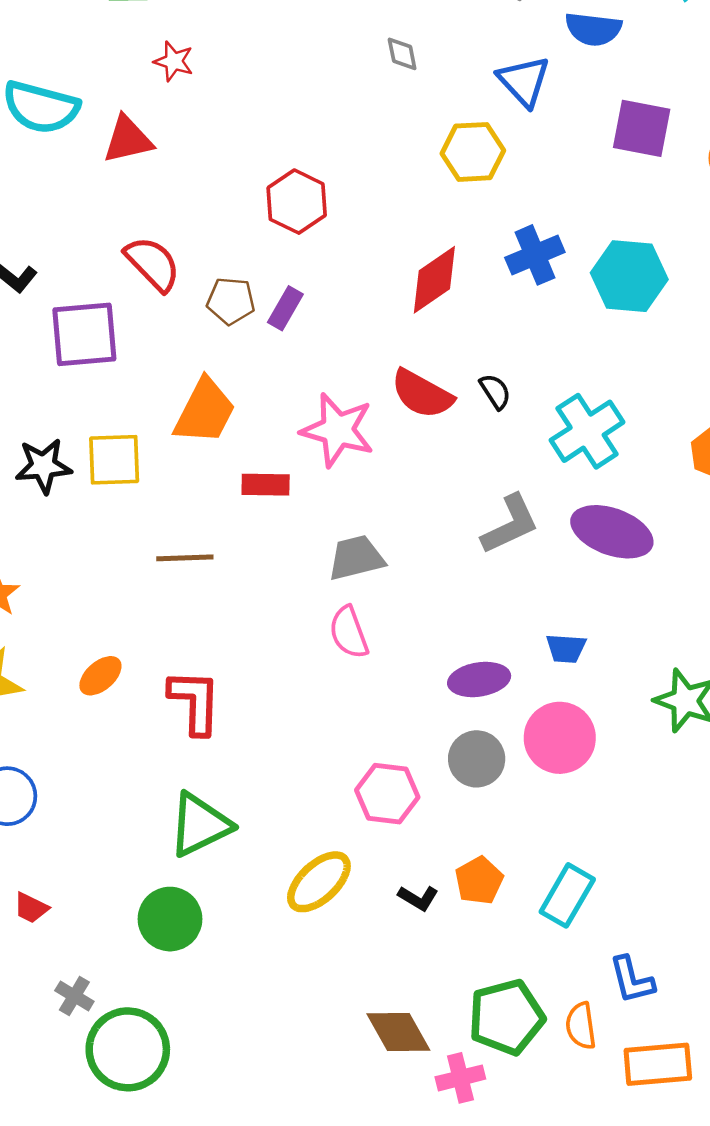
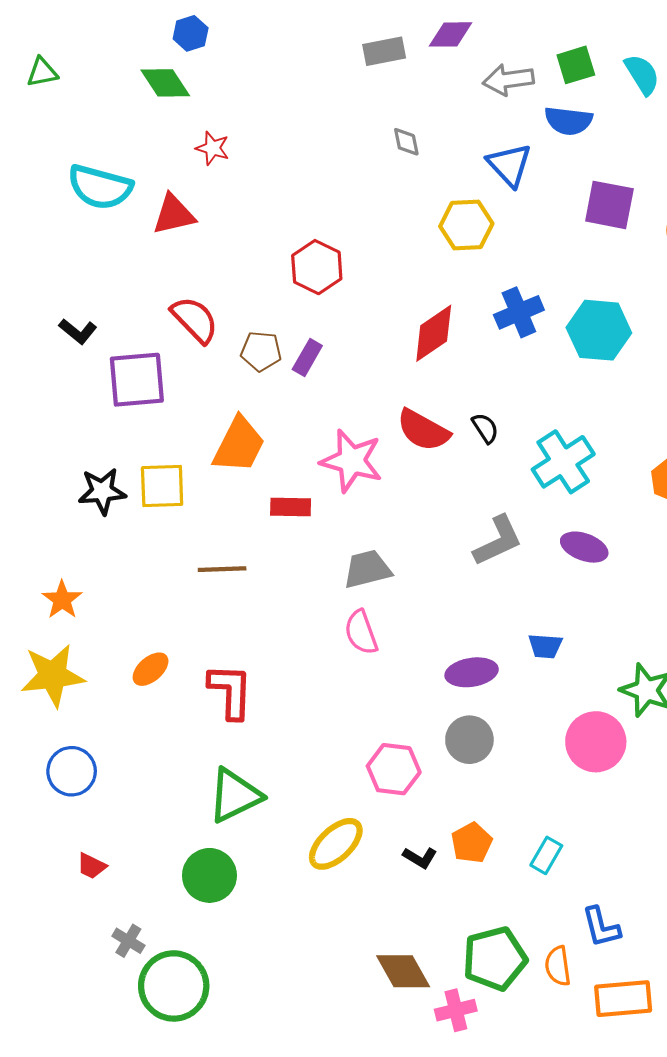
purple ellipse: (612, 532) -> (584, 547), size x0.7
pink circle: (560, 738) -> (596, 742), moved
cyan rectangle: (567, 895) -> (546, 855), size x0.7

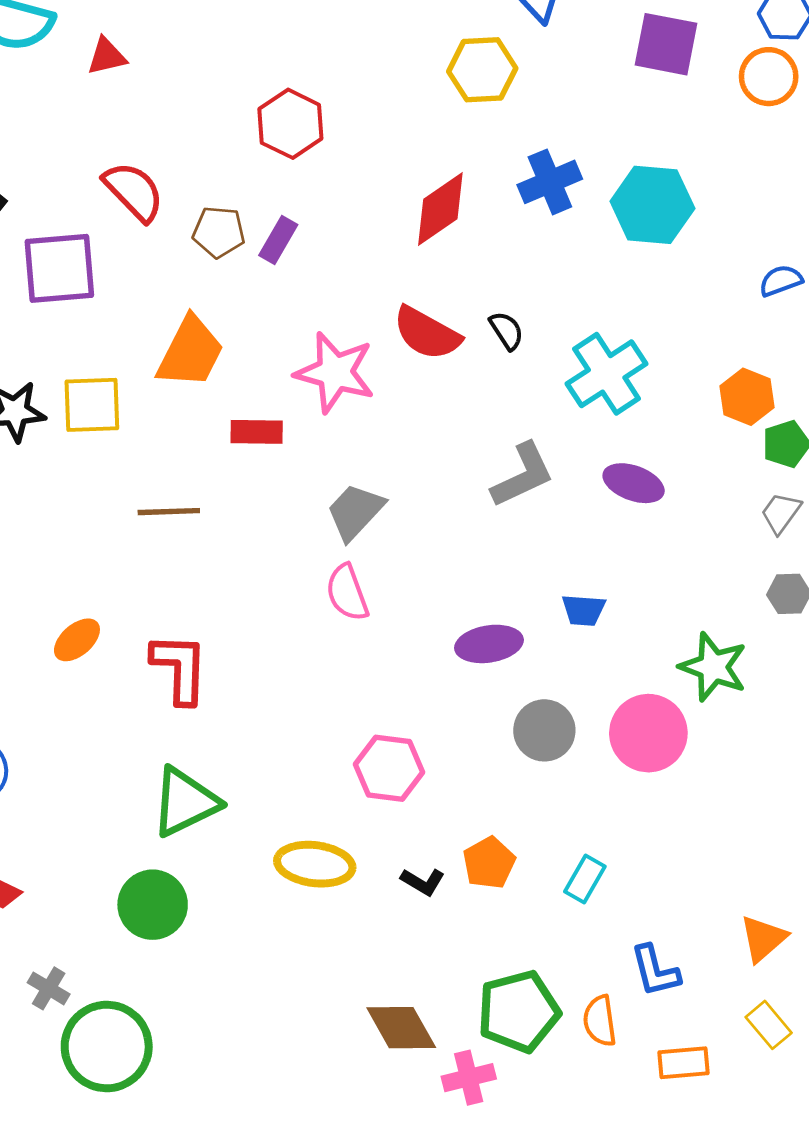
red triangle: (174, 214) -> (107, 56), size x0.7
gray trapezoid: (367, 569) -> (355, 512), turned -33
gray circle: (469, 740) -> (544, 730), moved
yellow ellipse: (336, 844) -> (315, 864), turned 50
orange rectangle: (623, 999) -> (684, 1063), size x0.7

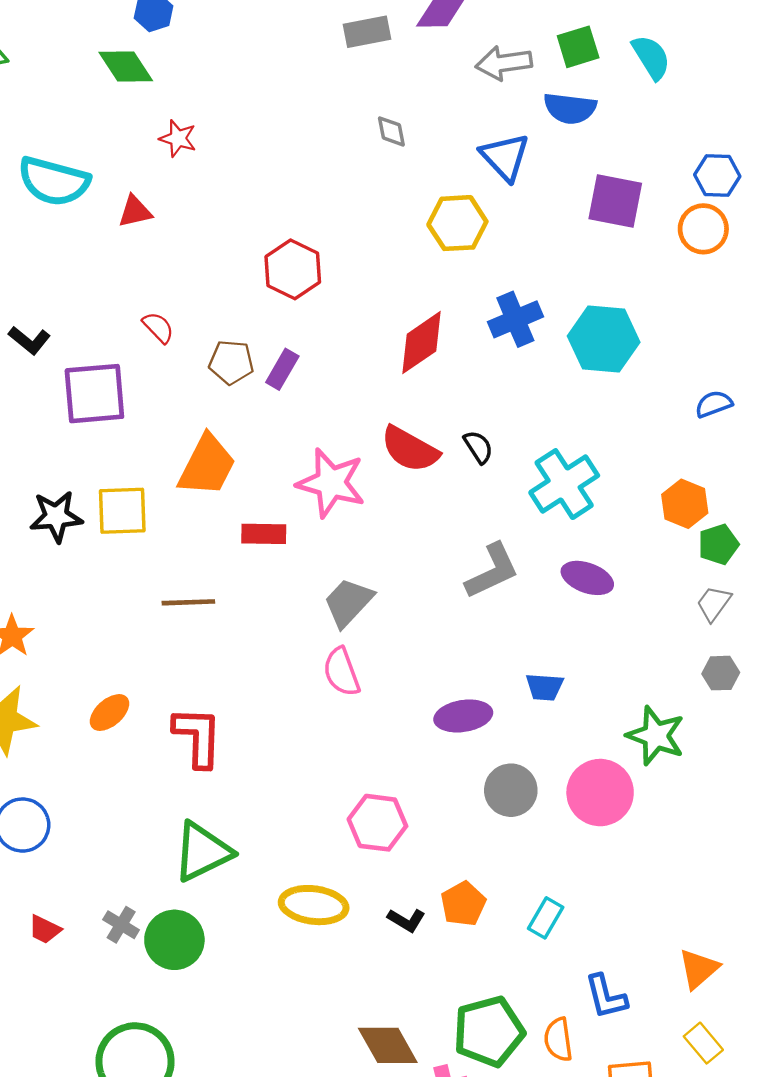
red semicircle: (134, 191) -> (158, 327), size x0.6
gray cross: (49, 988) -> (121, 925), moved

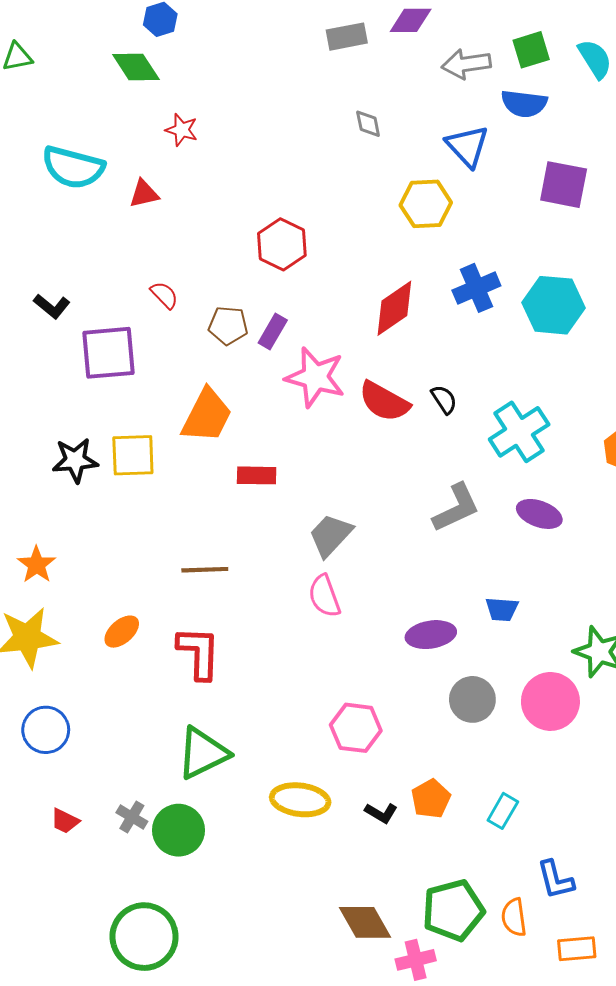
pink star: (331, 483) -> (315, 377), moved
brown line: (188, 602) -> (205, 570), moved

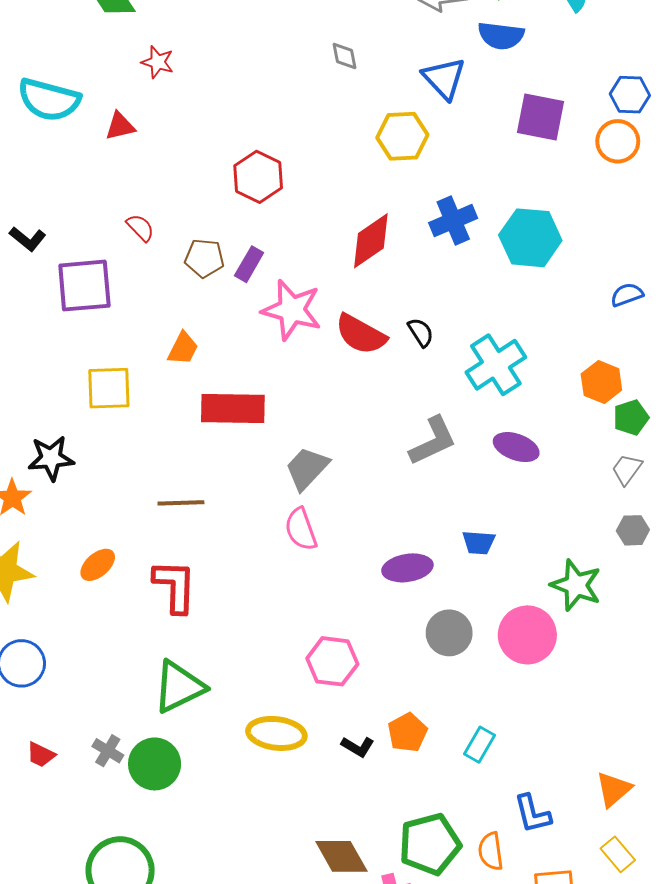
orange trapezoid: (207, 416) -> (183, 349), size x0.6
black star: (75, 460) -> (51, 458), moved
red rectangle: (257, 475) -> (233, 408), size x1.6

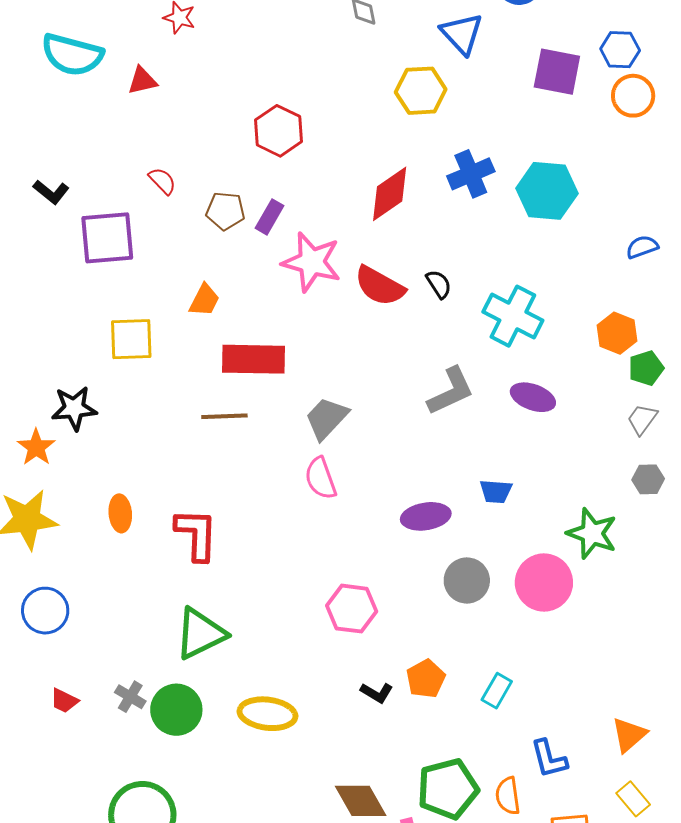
blue hexagon: (630, 95) -> (620, 50), moved
cyan cross: (496, 365) -> (513, 316), turned -30
brown line: (181, 503) -> (224, 416), moved
orange ellipse: (98, 565) -> (120, 513), turned -54
yellow ellipse: (276, 733) -> (267, 714), moved

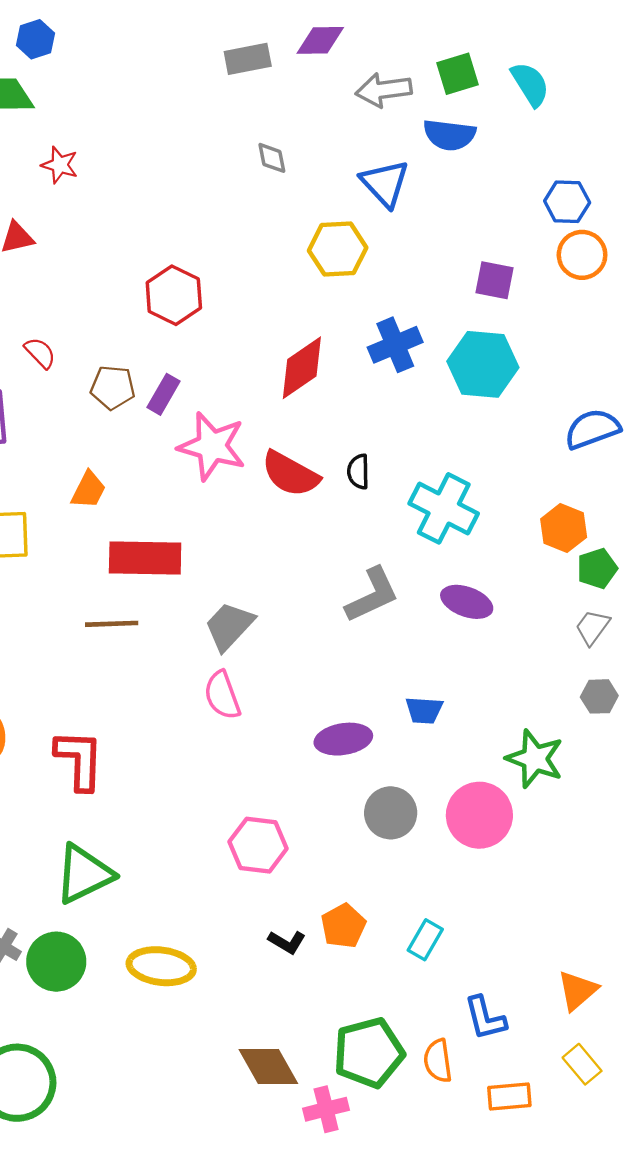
purple square: (557, 72) -> (494, 280), moved, size x0.7
blue semicircle: (642, 247) -> (592, 429), size x1.5
black semicircle: (439, 284) -> (358, 472), turned -148

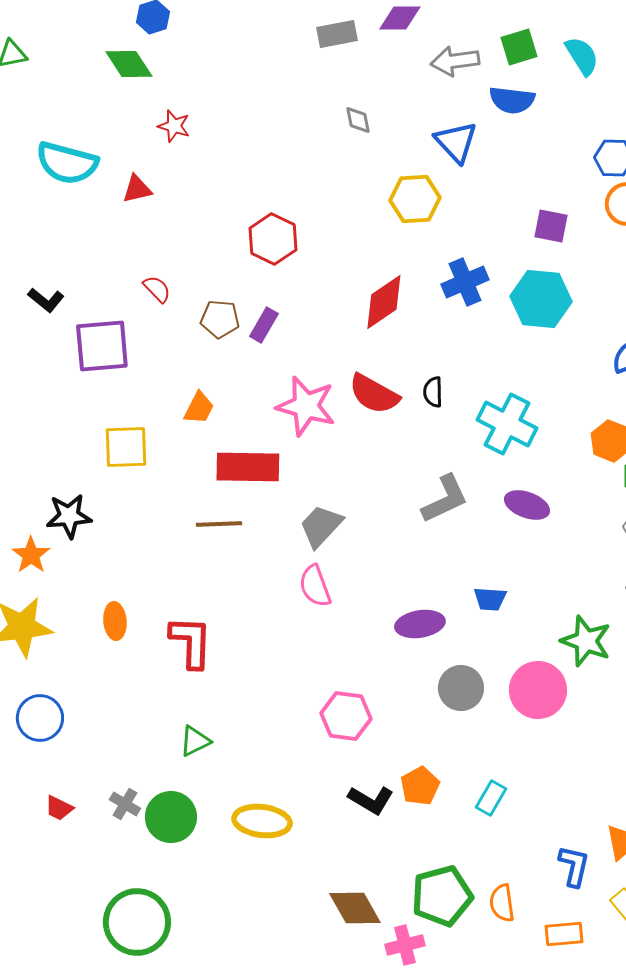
pink star: (212, 446) -> (306, 406), moved
green triangle: (84, 874) -> (195, 741), size x0.6
black L-shape: (287, 942) -> (371, 800), size x1.4
blue L-shape: (485, 1018) -> (574, 866), moved, turned -153

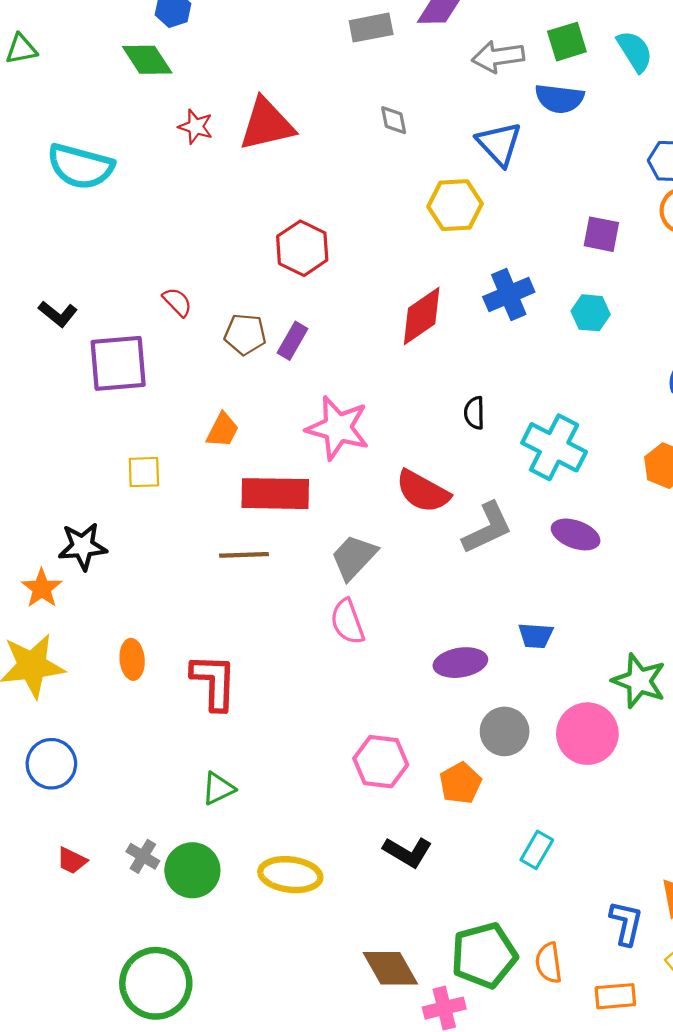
red triangle: (137, 189) -> (267, 124), moved, size x1.8
cyan hexagon: (541, 299) -> (591, 313), size x0.6
red semicircle: (374, 394) -> (423, 491), moved
yellow square: (126, 447) -> (144, 472), size x0.7
orange pentagon: (420, 786) -> (460, 783), moved

